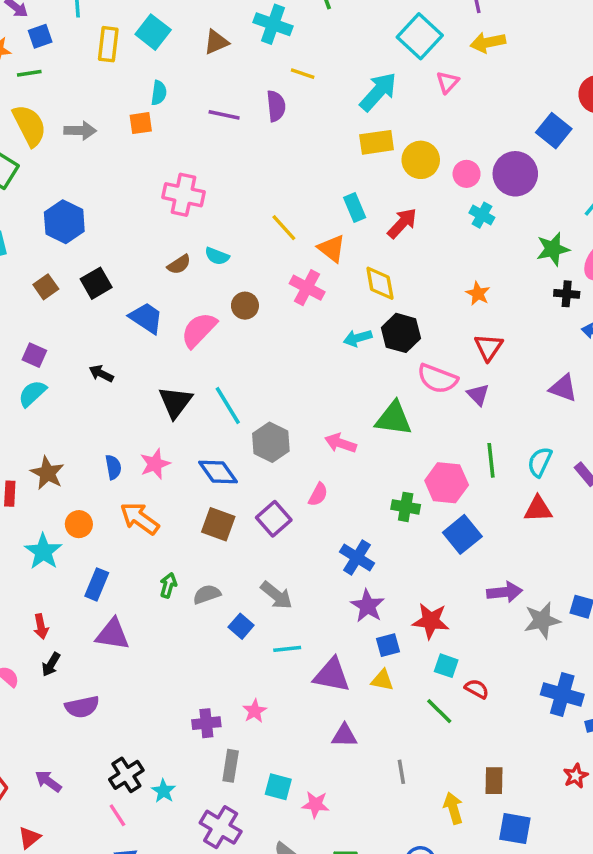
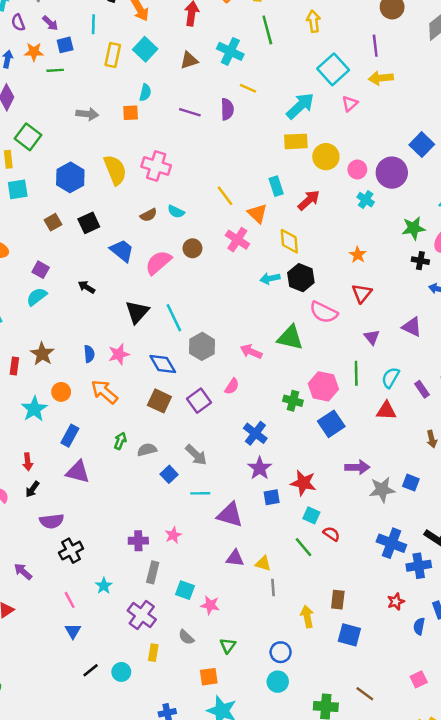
yellow semicircle: (29, 125) -> (115, 170), moved
purple triangle: (478, 395) -> (372, 337), moved
yellow triangle: (382, 680) -> (263, 563), moved
black cross: (126, 775) -> (71, 551), moved

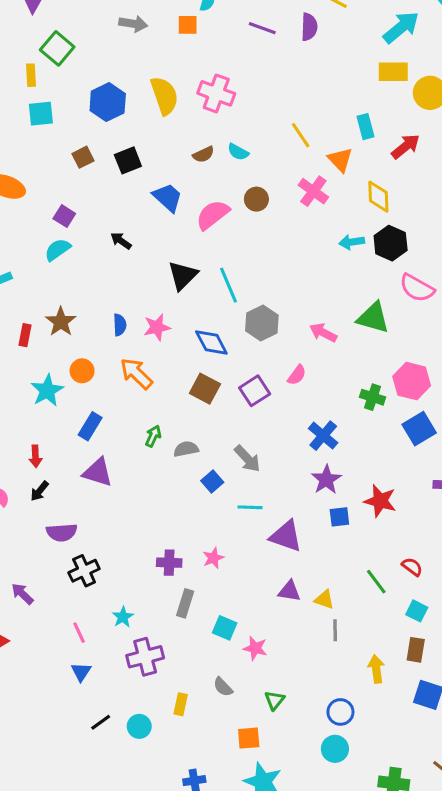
cyan square: (311, 515) -> (417, 611), moved
purple cross: (142, 615) -> (145, 657), moved, turned 36

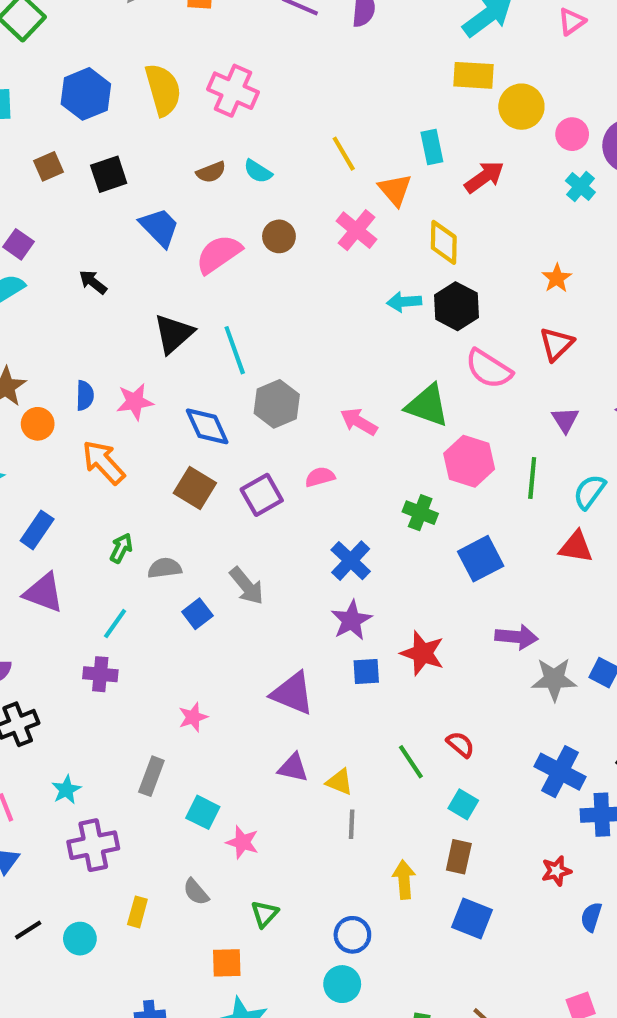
orange circle: (82, 371) -> (38, 424), moved
pink semicircle: (297, 375) -> (320, 477), turned -145
pink hexagon: (412, 381) -> (469, 461), moved
cyan line: (250, 507) -> (115, 624), moved, turned -60
purple cross: (169, 563) -> (100, 674), moved

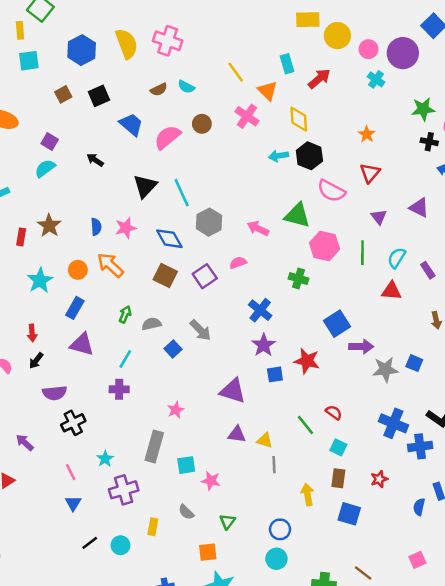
orange circle: (38, 424) -> (78, 270), moved
blue square: (481, 559) -> (337, 324), moved
gray rectangle: (151, 776) -> (154, 447), size x1.4
cyan square: (203, 812) -> (186, 465), turned -30
red star: (556, 871) -> (379, 479), moved

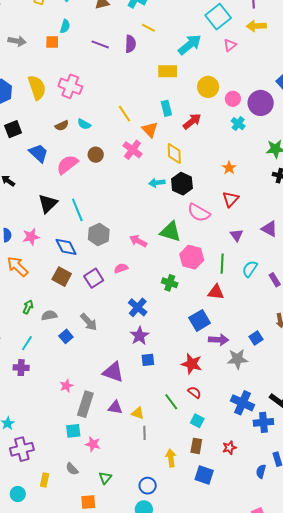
yellow rectangle: (308, 20) -> (168, 71), moved
red triangle: (392, 291) -> (216, 292), moved
red star: (307, 361) -> (192, 364), moved
blue square: (414, 363) -> (256, 338), moved, turned 32
gray rectangle: (154, 447) -> (85, 404), moved

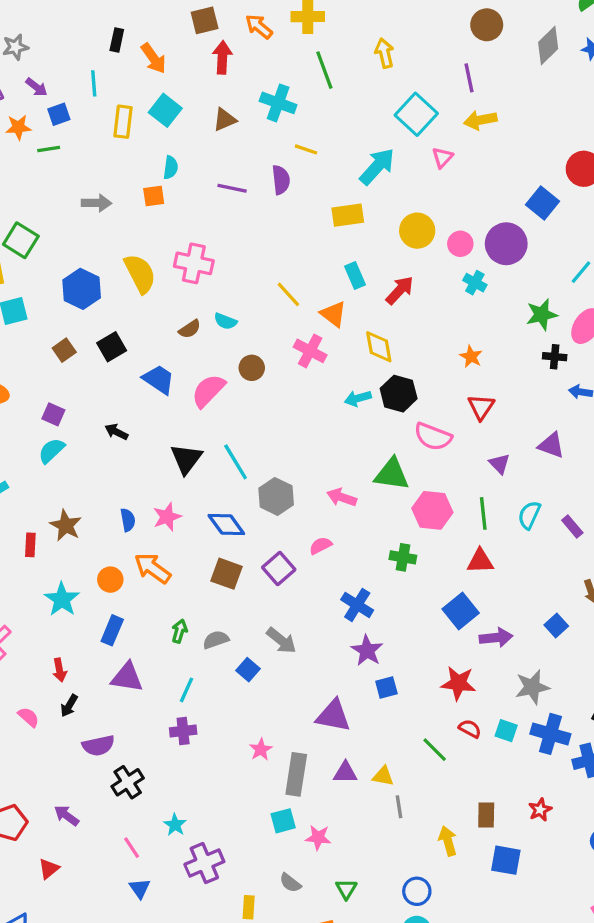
gray star: (237, 359) -> (532, 687), moved
cyan square: (197, 421) -> (506, 731), moved

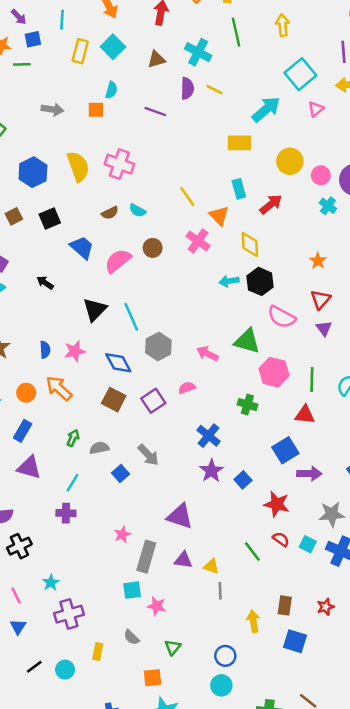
purple semicircle: (281, 180) -> (187, 88), moved
purple triangle: (500, 464) -> (324, 328), moved
blue square: (386, 687) -> (243, 480), moved, turned -35

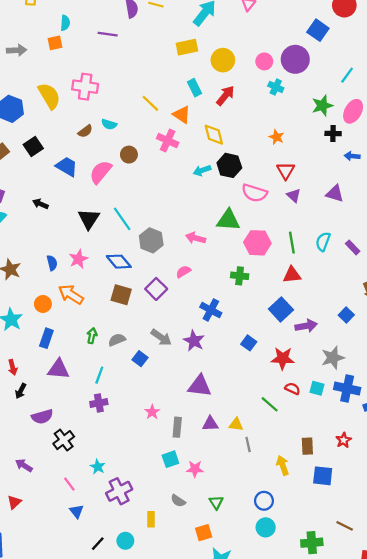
yellow circle: (290, 161) -> (223, 60), moved
purple star: (211, 471) -> (194, 341), moved
gray rectangle: (146, 557) -> (177, 427), size x0.7

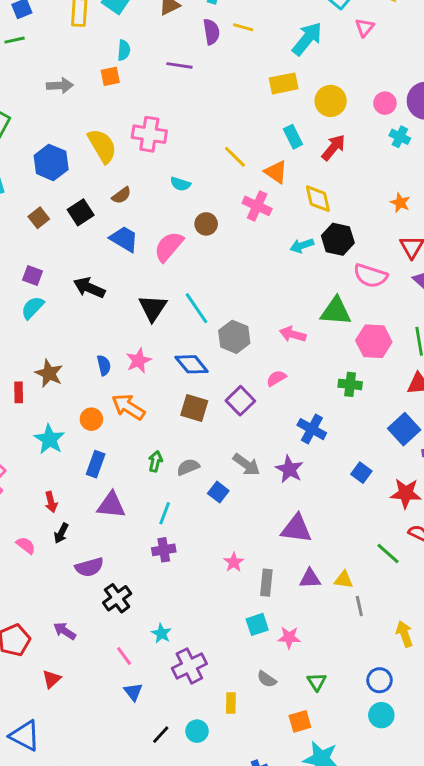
brown semicircle: (85, 131) -> (121, 195), moved
black arrow: (40, 204) -> (89, 288), size x1.5

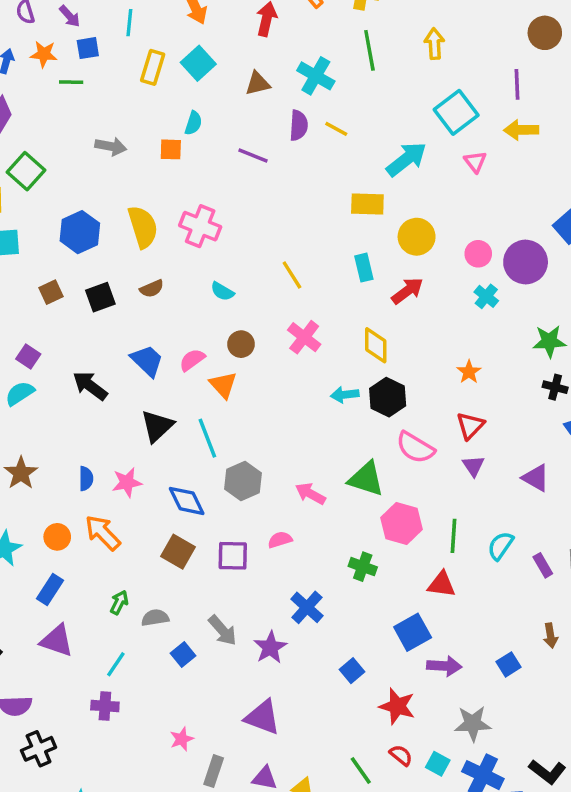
pink triangle: (365, 27) -> (475, 162), turned -30
orange triangle: (276, 172) -> (223, 385), moved
blue trapezoid: (124, 239) -> (147, 361), moved
pink semicircle: (169, 246) -> (192, 360), size x0.7
purple square: (240, 401) -> (233, 556), turned 32

